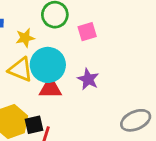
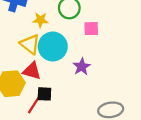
red triangle: (50, 88) -> (32, 71), moved
black square: (34, 125) -> (44, 94), moved

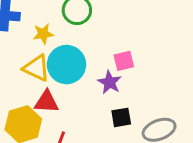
pink square: (91, 29) -> (124, 61), moved
black square: (44, 94) -> (121, 117), moved

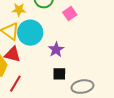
pink square: (124, 61) -> (70, 13), moved, turned -32

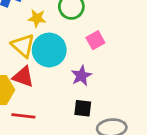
pink square: (70, 13) -> (95, 40), moved
red line: (15, 84) -> (23, 116), turned 60

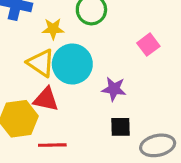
pink square: (95, 40) -> (148, 45), moved
purple star: (81, 76) -> (114, 89), turned -30

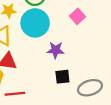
cyan circle: (72, 64) -> (35, 23), moved

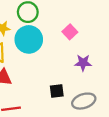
purple star: (56, 50) -> (83, 63), moved

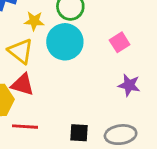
black square: (57, 91) -> (79, 133), moved

